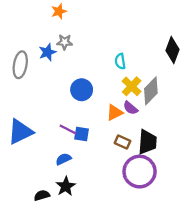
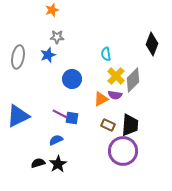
blue star: (48, 52) -> (48, 55), moved
purple semicircle: (130, 108) -> (115, 95), turned -32
black semicircle: (42, 195) -> (38, 163), moved

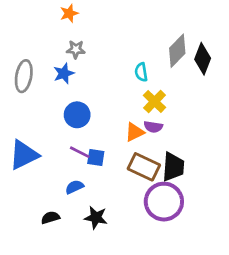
blue circle: (72, 79) -> (77, 115), moved
gray diamond: (133, 80) -> (177, 51), moved
brown rectangle: (108, 125) -> (144, 167), size x1.6
black star: (58, 164) -> (96, 218), moved, turned -30

